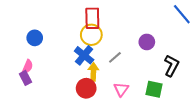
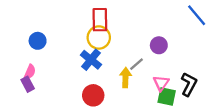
gray line: (115, 57) -> (137, 64), moved
black L-shape: (171, 66) -> (189, 84), moved
yellow arrow: (93, 72) -> (125, 78), moved
pink triangle: (121, 89) -> (161, 83), moved

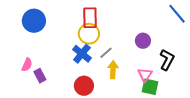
blue circle: (38, 41) -> (34, 21), moved, size x1.5
gray line: (137, 64) -> (106, 53), moved
purple rectangle: (28, 84) -> (40, 76), moved
black L-shape: (189, 84) -> (167, 60), moved

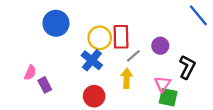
red rectangle: (90, 18) -> (121, 37), moved
blue circle: (34, 21) -> (56, 23), moved
gray line: (106, 53) -> (133, 56), moved

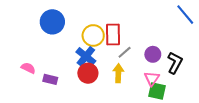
purple circle: (160, 46) -> (153, 54), moved
pink semicircle: (30, 73) -> (28, 68), turned -88
purple rectangle: (45, 85) -> (50, 79), moved, turned -48
red circle: (94, 96) -> (88, 73), moved

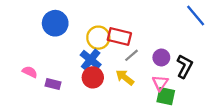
red rectangle: (113, 34) -> (119, 36), turned -75
yellow arrow: (118, 73) -> (125, 77), turned -54

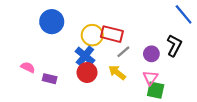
black L-shape: (185, 66) -> (174, 46), moved

